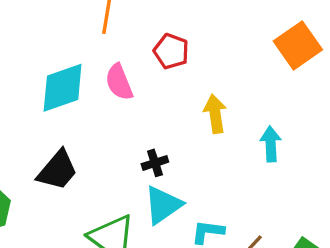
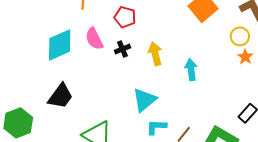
black cross: (155, 163) -> (122, 49), moved
cyan triangle: (163, 205) -> (144, 100), moved

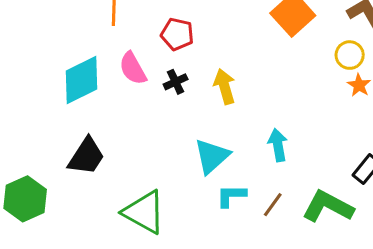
cyan arrow: (191, 70) -> (278, 145), moved

